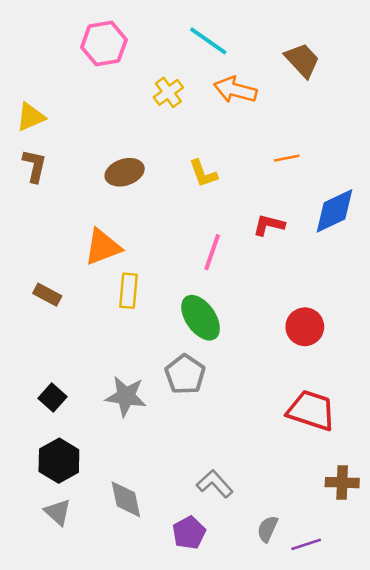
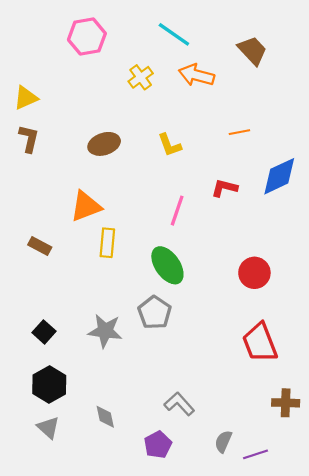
red trapezoid: (311, 410) -> (260, 343), turned -129
gray diamond: (126, 499) -> (105, 417), size x0.7

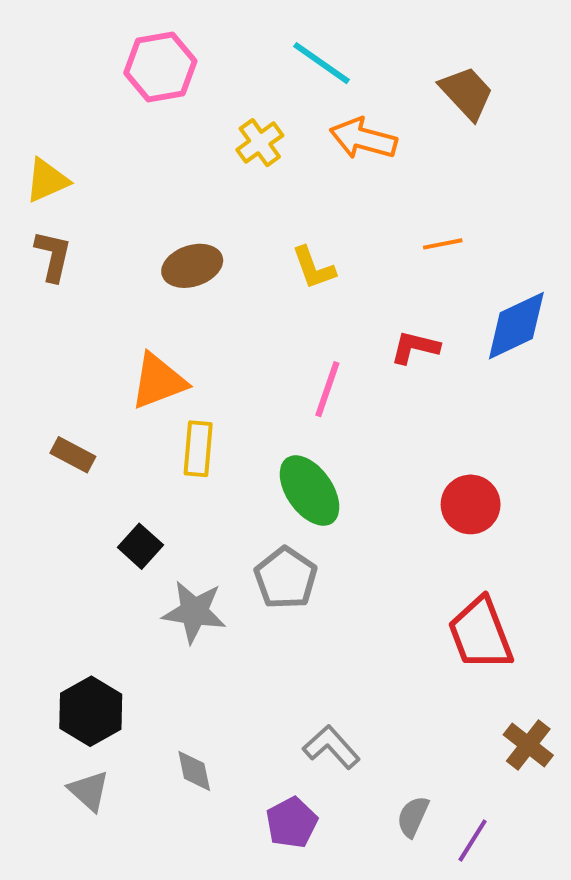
black square: (44, 332) -> (140, 546), moved
brown cross: (286, 403) -> (528, 745), turned 36
purple line: (256, 454) -> (473, 841), turned -40

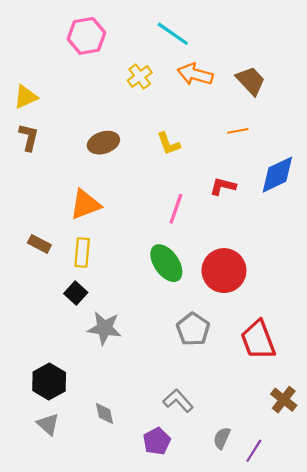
brown trapezoid: (467, 93) -> (251, 81), moved
yellow rectangle: (198, 449) -> (82, 252), moved
red circle: (471, 504) -> (224, 271), moved, size x1.4
gray pentagon: (286, 578) -> (193, 329), moved

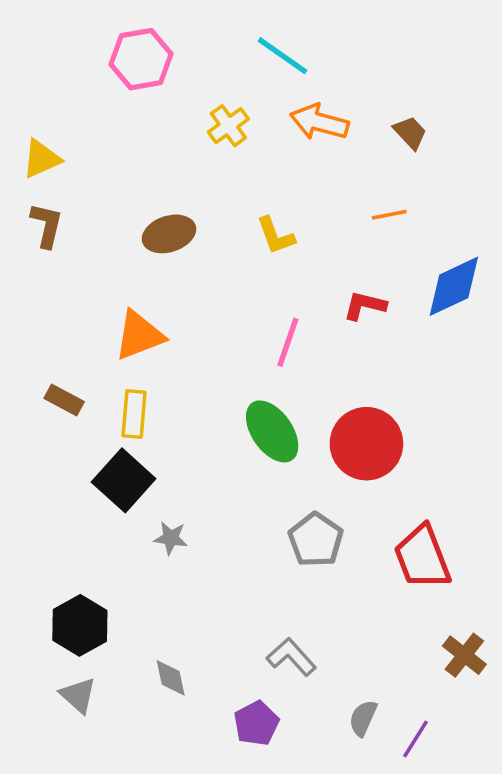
brown trapezoid: (251, 81) -> (410, 133), size x0.7
black square: (76, 293) -> (124, 480), size x1.6
gray star: (105, 328) -> (171, 538), size x0.6

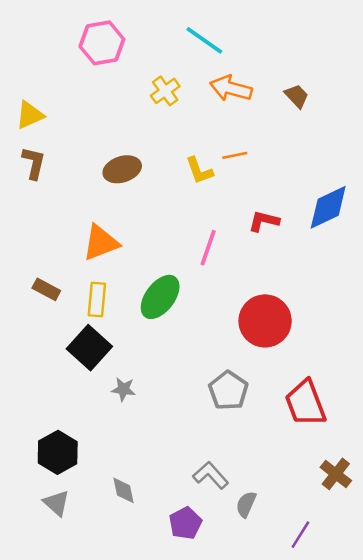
orange line: (389, 215) -> (235, 155), moved
green ellipse: (272, 431) -> (160, 297), moved, turned 72
gray semicircle: (363, 718) -> (246, 504), moved

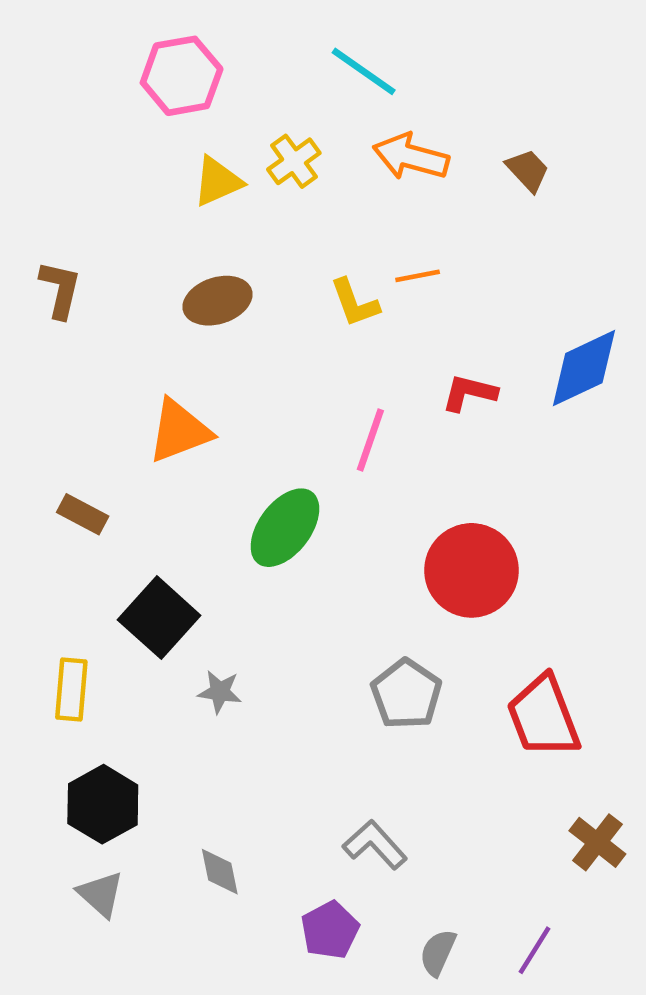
yellow triangle: (30, 115) -> (218, 181), moved
yellow rectangle: (97, 299) -> (71, 690), moved
gray semicircle: (246, 504) -> (438, 953), moved

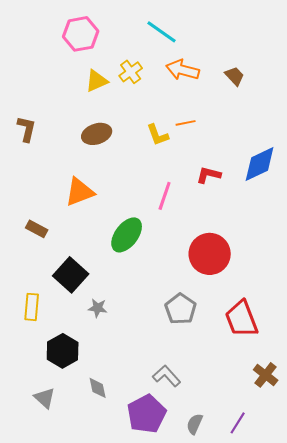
black hexagon: (103, 804) -> (63, 351), moved
purple pentagon: (330, 930) -> (147, 414), size x1.5

